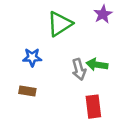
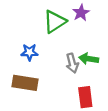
purple star: (103, 14) -> (81, 13), moved
brown rectangle: (27, 91) -> (25, 83), size x1.6

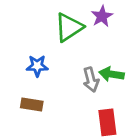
brown rectangle: (25, 83) -> (32, 104), size x0.7

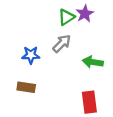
green triangle: (69, 27) -> (66, 17), moved, size x0.7
gray arrow: (91, 80) -> (62, 44), moved, turned -120

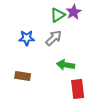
blue star: (31, 55) -> (27, 38), moved
green arrow: (93, 62) -> (66, 65), moved

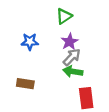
purple star: (74, 12) -> (70, 42), moved
gray arrow: (54, 38) -> (72, 57), moved

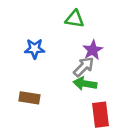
green triangle: (64, 16) -> (75, 19), turned 42
purple star: (70, 42) -> (93, 50), moved

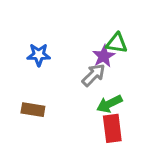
green triangle: (75, 19) -> (117, 43), moved
green arrow: (85, 84) -> (109, 104), moved, turned -35

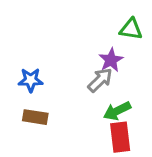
green triangle: (117, 43) -> (131, 29), moved
blue star: (39, 55) -> (31, 80), moved

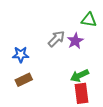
gray arrow: (100, 80) -> (56, 39), moved
brown rectangle: (35, 117) -> (24, 80), turned -35

